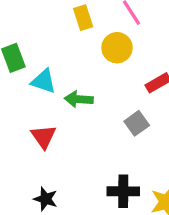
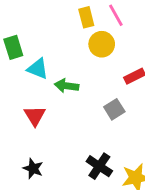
yellow rectangle: (83, 18) -> (86, 17), moved
black cross: (123, 191) -> (99, 166), turned 30

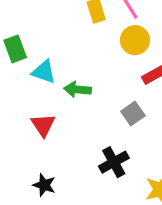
yellow circle: (102, 44) -> (135, 40), moved
black cross: (99, 166) -> (114, 162), moved, turned 30

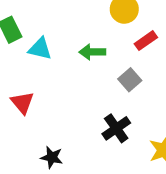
green arrow: (78, 89) -> (92, 52), moved
red triangle: (43, 125) -> (22, 103), moved

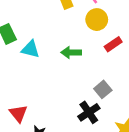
gray square: (130, 80) -> (103, 89), moved
red triangle: (22, 103) -> (18, 113), moved

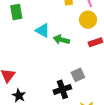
cyan triangle: (31, 49) -> (43, 30), moved

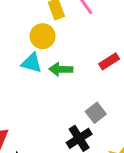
yellow circle: (88, 20) -> (43, 36), moved

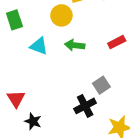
cyan triangle: (32, 63) -> (39, 46), moved

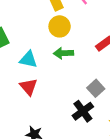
yellow circle: (61, 15) -> (60, 26), moved
red triangle: (16, 99) -> (28, 87), moved

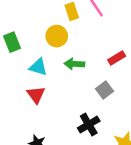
yellow circle: (60, 26) -> (57, 36), moved
gray square: (96, 88) -> (104, 90), moved

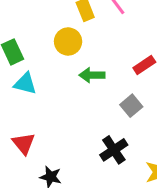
cyan triangle: (38, 67) -> (25, 84), moved
red triangle: (36, 95) -> (24, 143), moved

